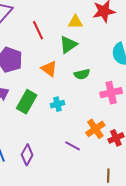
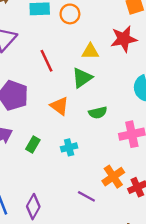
green rectangle: (27, 102) -> (33, 144), size x0.6

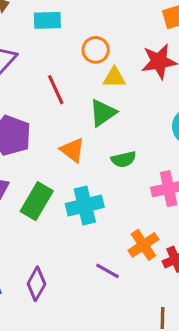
orange circle: (70, 14) -> (96, 50), moved
green rectangle: (33, 144) -> (37, 201), size x1.6
cyan cross: (69, 147) -> (85, 205), size x1.6

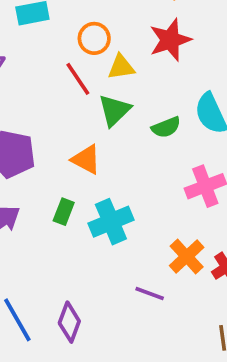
red line: (56, 90) -> (78, 79), moved
green semicircle: (123, 159) -> (166, 127), moved
green rectangle: (37, 201) -> (64, 212), moved, size x0.6

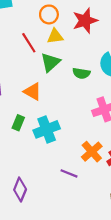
orange circle: (94, 38) -> (49, 14), moved
green semicircle: (166, 127) -> (81, 73), turned 30

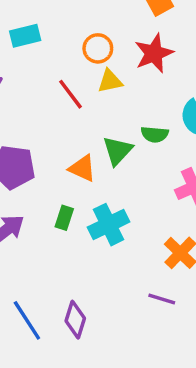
green triangle: (50, 62) -> (118, 151), moved
purple line: (69, 173) -> (162, 299), moved

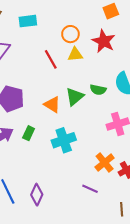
red star: (154, 53) -> (104, 41), turned -30
green rectangle: (64, 218) -> (29, 133), moved

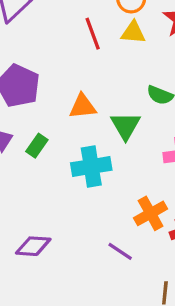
green triangle: (75, 97) -> (125, 126), moved, turned -30
orange triangle: (52, 105) -> (83, 106), turned -48
purple diamond: (37, 195) -> (33, 246), turned 60

